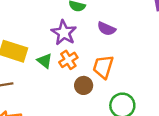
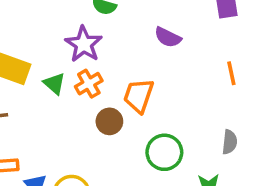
purple semicircle: (106, 29) -> (168, 37), moved

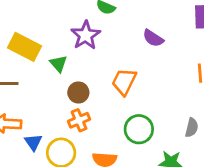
orange cross: (89, 84) -> (79, 120), moved
brown circle: (109, 121) -> (78, 92), moved

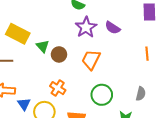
purple star: (86, 35) -> (86, 27), moved
brown circle: (78, 92) -> (59, 54), moved
orange cross: (79, 120) -> (58, 88), turned -35

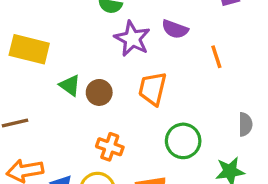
yellow rectangle: (18, 34) -> (29, 49), moved
orange line: (147, 54) -> (216, 57), moved

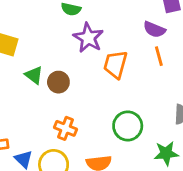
purple semicircle: (175, 29) -> (154, 29), moved
orange trapezoid: (153, 89) -> (115, 64), moved

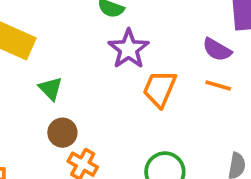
orange line: (159, 56) -> (218, 85), turned -66
brown circle: (58, 82) -> (62, 133), moved

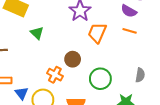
brown circle: (62, 133) -> (73, 59), moved

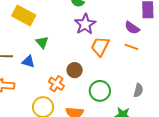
blue triangle: (22, 93) -> (28, 62), moved, turned -40

